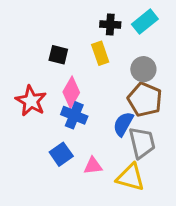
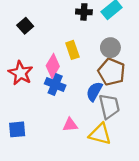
yellow rectangle: (100, 53) -> (72, 50), moved
black square: (58, 55) -> (25, 26), moved, turned 35
blue square: (61, 154) -> (17, 129), moved, turned 30

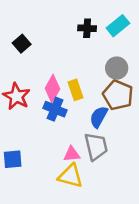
yellow rectangle: (72, 50) -> (76, 90), moved
gray trapezoid: (109, 106) -> (96, 146), moved
yellow triangle: (100, 134) -> (70, 176), moved

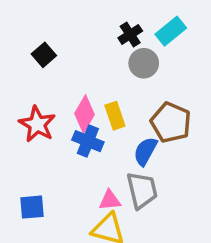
black cross: (87, 28) -> (130, 34), turned -36
gray circle: (117, 68) -> (144, 63), moved

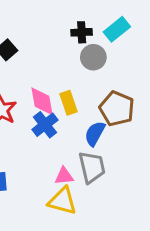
black cross: (130, 34) -> (82, 32), turned 30
pink diamond: (84, 114) -> (42, 101), turned -40
blue cross: (88, 141) -> (45, 125), turned 30

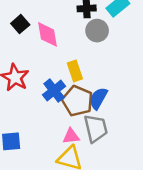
pink diamond: (42, 101) -> (48, 34), moved
brown pentagon: (117, 109) -> (77, 101), moved

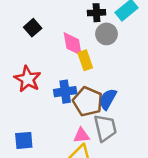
pink diamond: (48, 34) -> (73, 44), moved
yellow rectangle: (75, 71) -> (85, 60), moved
blue cross: (54, 91) -> (65, 92), turned 30

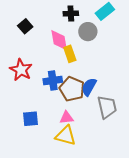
black cross: (96, 13) -> (71, 14), moved
gray trapezoid: (105, 128) -> (107, 107), moved
blue square: (24, 140) -> (30, 119), moved

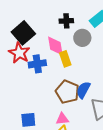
black square: (25, 26) -> (23, 33), size x1.6
red star: (21, 70) -> (19, 53), moved
blue cross: (53, 80) -> (37, 64), moved

